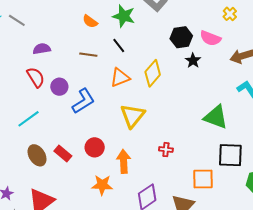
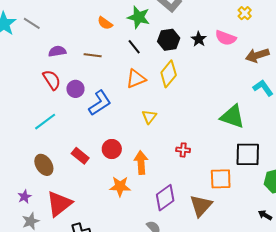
black hexagon: (181, 37) -> (169, 40), moved
brown line: (88, 55) -> (93, 55), moved
black star: (193, 61) -> (199, 39), moved
yellow triangle: (133, 116) -> (149, 117), size x0.6
brown ellipse: (37, 155) -> (44, 165), moved

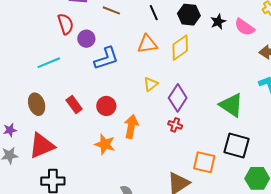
purple diamond: (165, 198) -> (178, 98), moved, turned -36

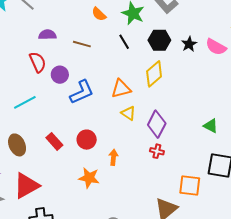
orange triangle: (147, 44) -> (121, 89), moved
yellow triangle: (151, 84) -> (128, 113), turned -42
green triangle: (231, 105) -> (211, 126), size x0.6
orange arrow: (131, 126) -> (113, 157), size x0.7

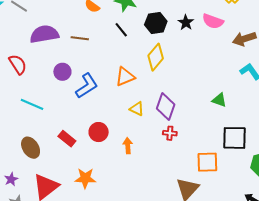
purple semicircle: (47, 35) -> (44, 34), size x1.6
red semicircle: (38, 62) -> (18, 64), moved
cyan line: (25, 102) -> (32, 104), turned 60
yellow triangle: (128, 113) -> (137, 109), moved
orange star: (89, 178) -> (85, 178), moved

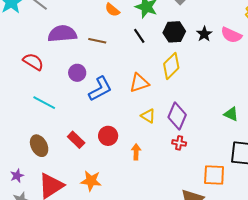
red semicircle: (18, 64) -> (33, 62), turned -30

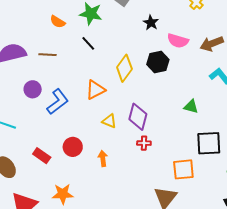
black hexagon: (174, 32) -> (158, 62), moved
black star: (204, 34) -> (151, 23), moved
pink semicircle: (231, 35) -> (178, 41), moved

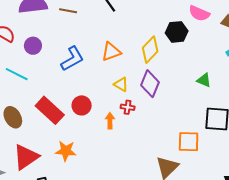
yellow diamond: (124, 68) -> (150, 50), moved
purple circle: (33, 89) -> (33, 46), moved
red cross: (144, 143) -> (128, 107), moved
red rectangle: (42, 156) -> (50, 110), size x1.6

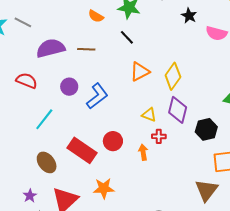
black hexagon: (177, 32) -> (206, 129), moved
purple circle: (33, 46) -> (69, 87), moved
orange triangle: (111, 52) -> (140, 72), moved
cyan line: (17, 74) -> (44, 119), turned -70

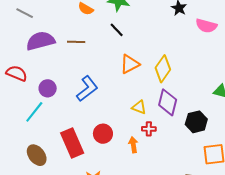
gray line: (23, 22) -> (25, 13), moved
purple circle: (69, 87) -> (48, 88), moved
red rectangle: (82, 150) -> (72, 143), turned 32

